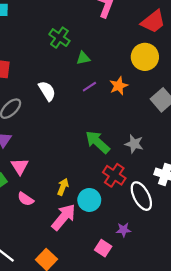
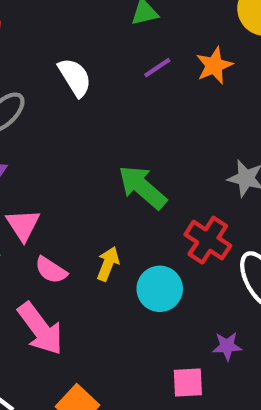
green arrow: (98, 142) -> (142, 187), moved
pink semicircle: (26, 199) -> (51, 270), moved
pink arrow: (64, 217) -> (40, 329), moved, turned 104
pink square: (103, 248) -> (188, 383), turned -35

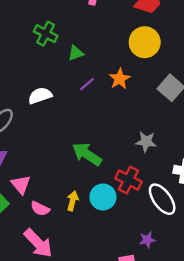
white semicircle: (75, 77) -> (40, 96), turned -70
cyan circle: (160, 289) -> (103, 197), moved

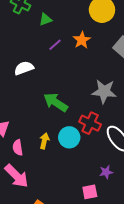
white semicircle: (40, 96) -> (24, 68), moved
gray star: (146, 142) -> (104, 91), size x1.4
pink semicircle: (40, 209) -> (18, 148), turned 56

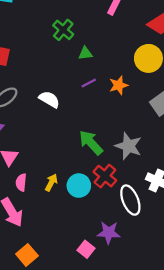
white semicircle: (24, 68) -> (49, 99), turned 36
green arrow: (56, 102) -> (91, 143), moved
purple star: (106, 172) -> (109, 233), size x1.5
pink square: (90, 192) -> (86, 249), turned 35

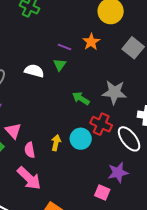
green triangle: (85, 53) -> (60, 65), moved, turned -32
purple line: (89, 83) -> (65, 47), turned 64
green arrow: (91, 143) -> (81, 98), size x0.7

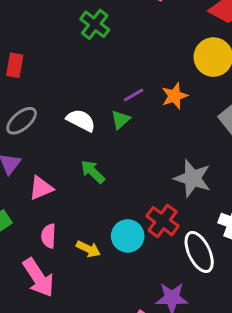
purple line: (65, 47) -> (134, 95), turned -64
green arrow: (81, 98) -> (93, 172), moved
pink triangle: (13, 131) -> (41, 188), moved, turned 36
yellow arrow: (56, 143) -> (88, 249), moved, turned 91

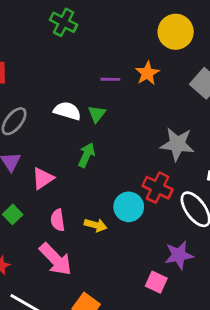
purple line: (134, 95) -> (110, 79), turned 42
green triangle: (121, 120) -> (97, 114), moved
green arrow: (93, 172) -> (87, 155), turned 80

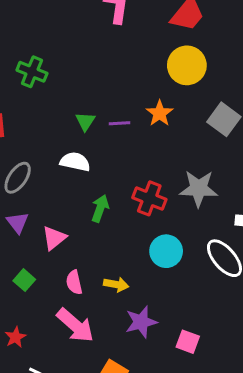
green cross: (64, 22) -> (32, 72), moved
green triangle: (97, 114) -> (85, 121), moved
red cross: (158, 188) -> (149, 198), moved
cyan circle: (129, 207) -> (166, 251), moved
purple star: (179, 255) -> (141, 322), moved

